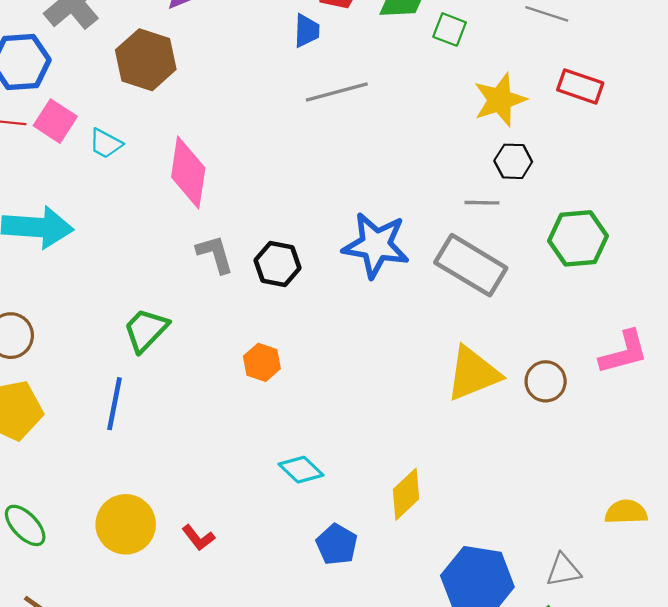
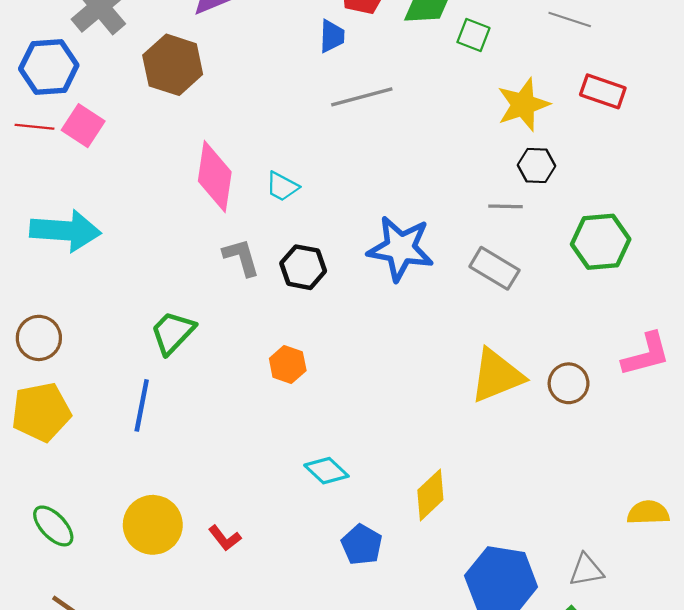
cyan trapezoid: (106, 143) -> (282, 186), moved
gray rectangle: (471, 265) -> (494, 268), size x0.7

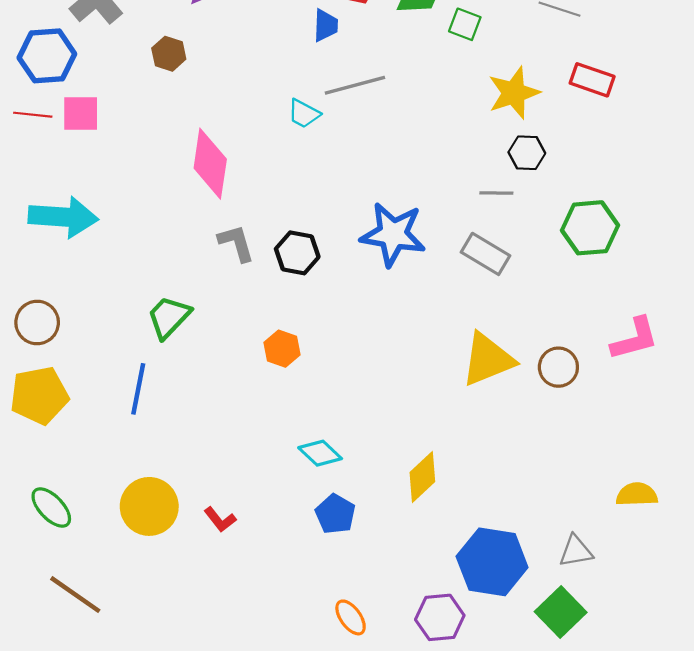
brown hexagon: (173, 65) -> (169, 54), size x0.6
pink square: (83, 126) -> (81, 114), turned -33
cyan trapezoid: (282, 186) -> (304, 114), moved
blue pentagon: (362, 545) -> (335, 514), moved

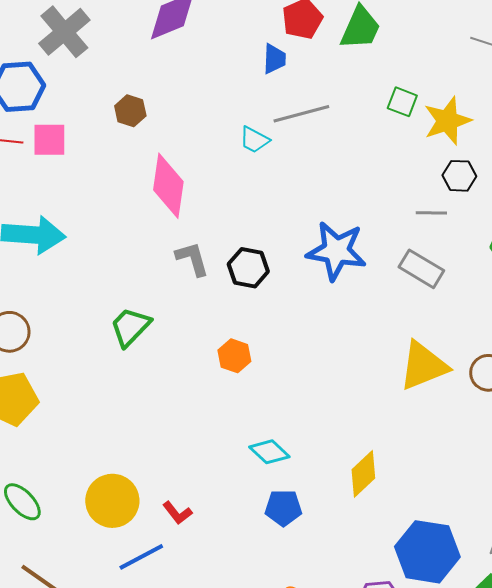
green square: (465, 24) -> (402, 102), moved
brown hexagon: (169, 54) -> (130, 111), moved
blue line: (138, 389) -> (141, 557), moved, turned 51
blue pentagon: (335, 514) -> (283, 508), turned -30

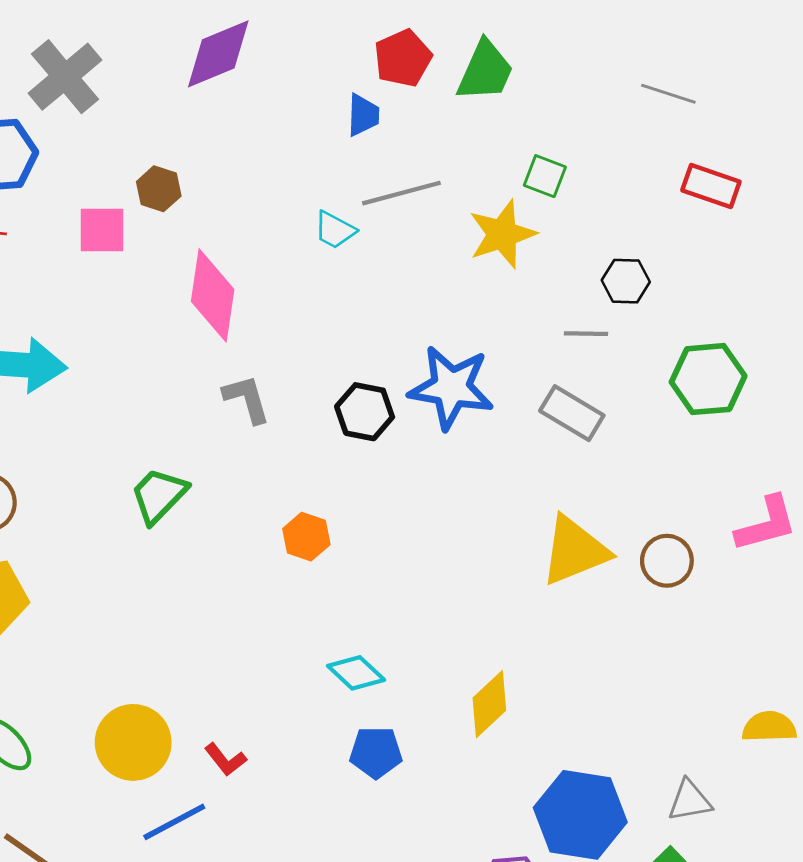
yellow star: (447, 121) -> (502, 234), moved
pink square: (49, 140) -> (102, 230), moved
black hexagon: (248, 268) -> (365, 412), moved

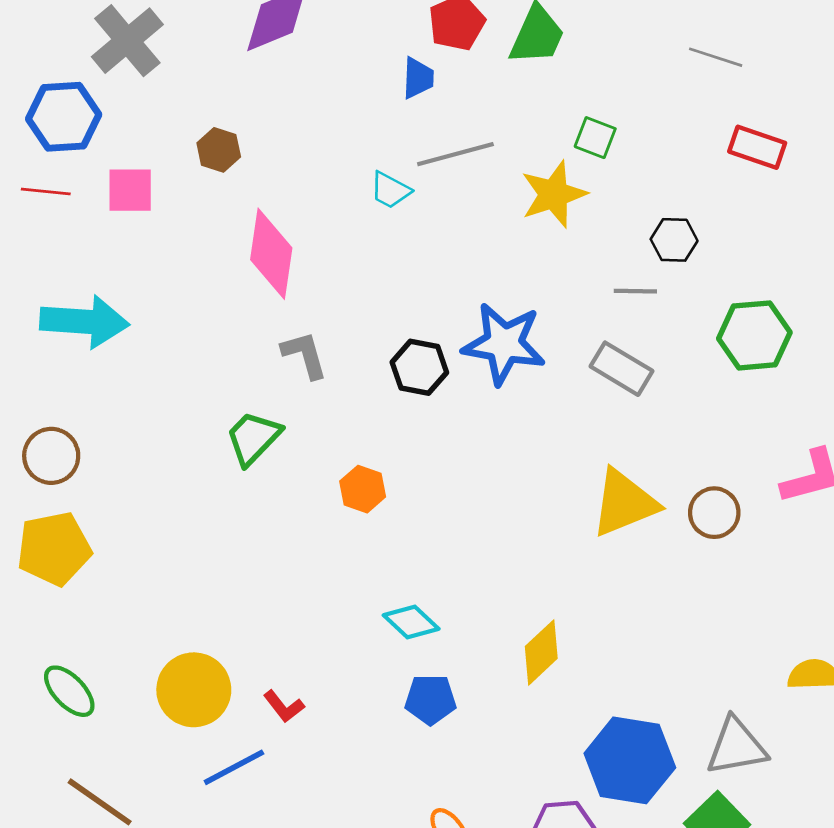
pink square: (102, 230) -> (130, 190), moved
green trapezoid: (159, 495) -> (253, 438), moved
gray triangle: (690, 801) -> (736, 747), size x1.4

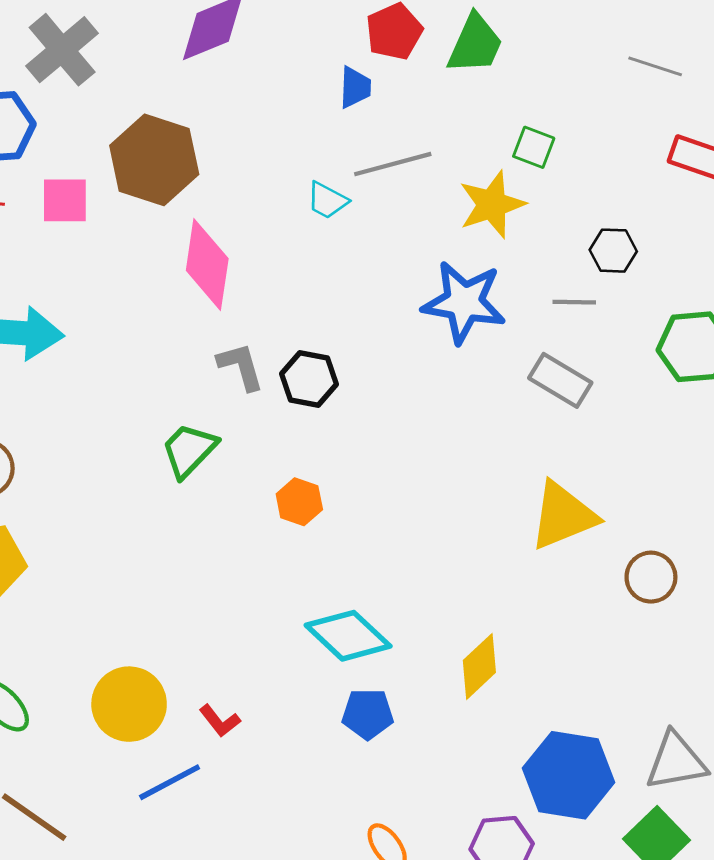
brown hexagon: (219, 150) -> (154, 160), size x2.0
blue star: (504, 344) -> (464, 302), moved
black hexagon: (419, 367) -> (309, 379), moved
brown circle: (714, 513) -> (651, 577), moved
cyan diamond: (411, 622) -> (348, 636), size x1.5

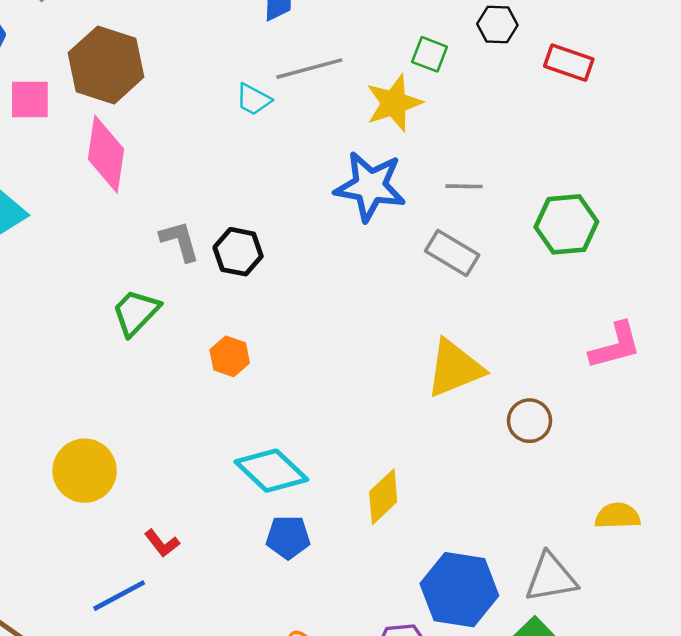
black hexagon: (613, 251) -> (497, 25), moved
pink diamond: (207, 265) -> (106, 154), moved
yellow circle: (129, 704) -> (85, 471), moved

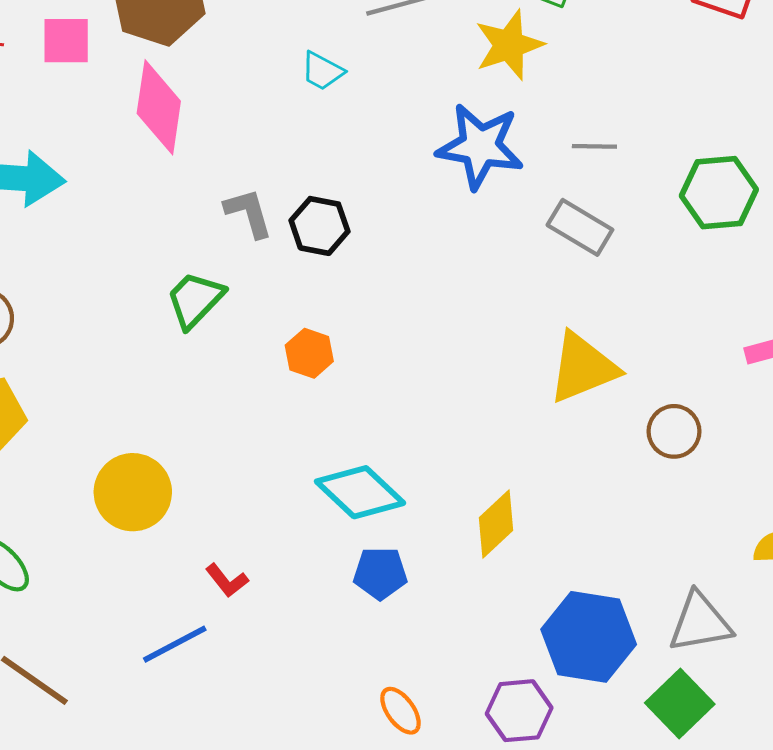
cyan trapezoid: (254, 99) -> (322, 71), moved

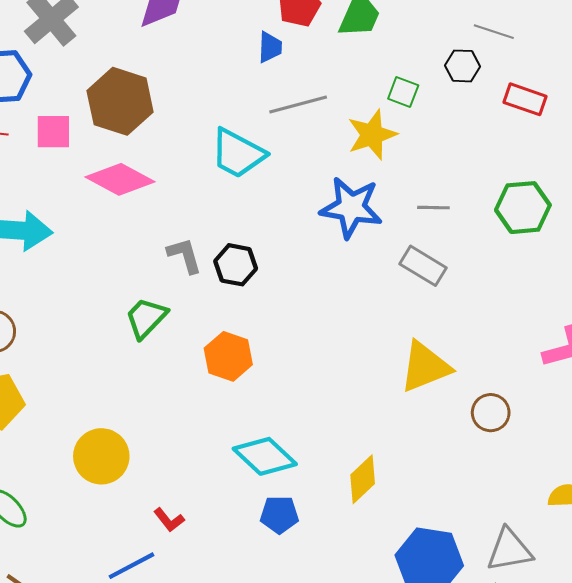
cyan trapezoid: (322, 71) -> (238, 153), size x1.8
pink diamond: (159, 107) -> (120, 179), turned -70
green hexagon: (719, 193) -> (523, 208), moved
orange hexagon: (309, 353) -> (228, 356), size x1.4

